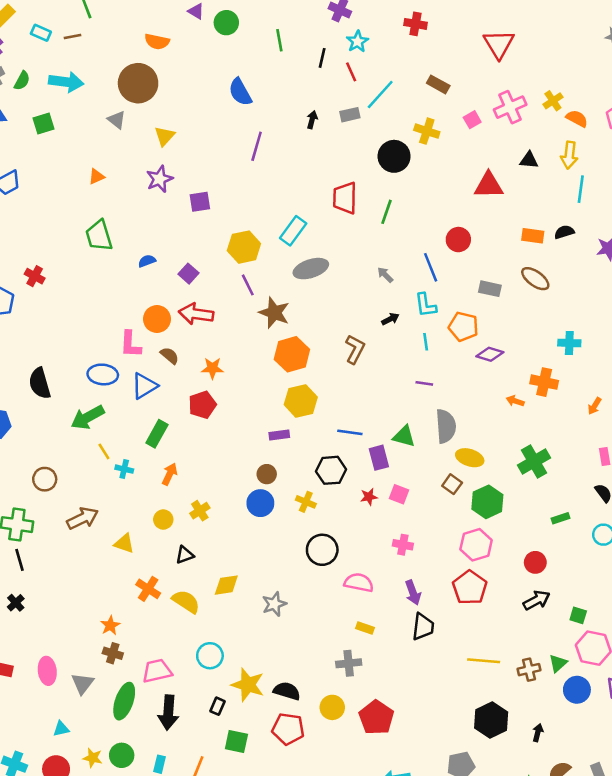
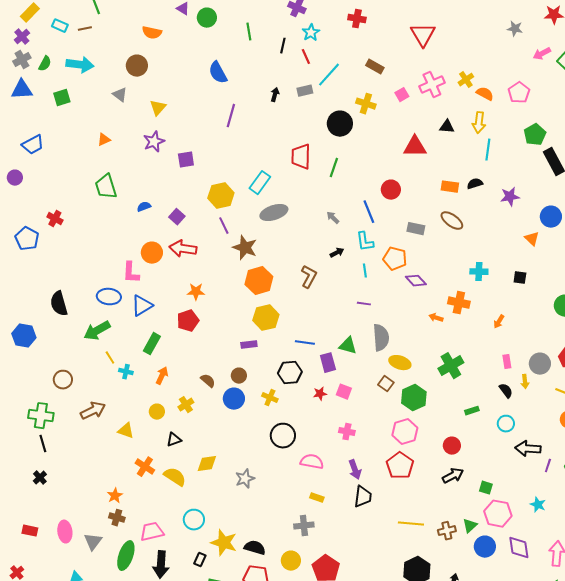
brown circle: (138, 83) -> (137, 66), size x0.7
purple diamond: (490, 354) -> (416, 281), turned 30
brown semicircle: (170, 356) -> (208, 381), moved

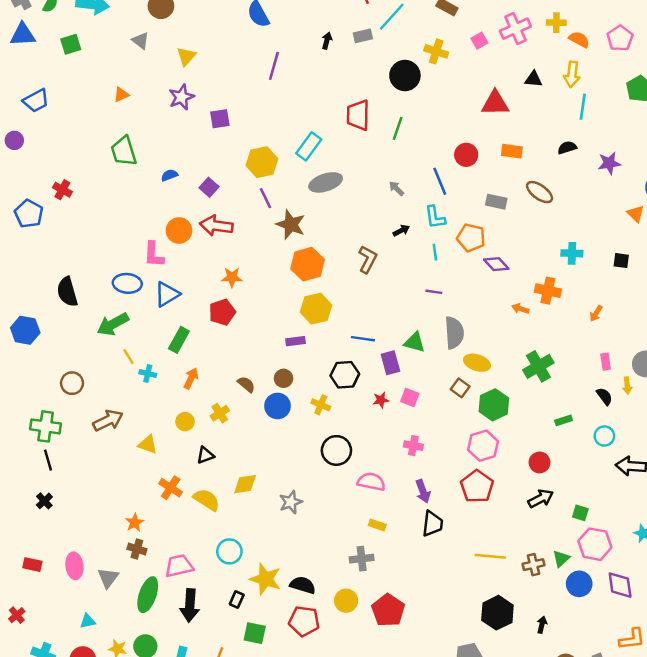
yellow cross: (466, 80) -> (556, 23), turned 35
orange rectangle: (450, 187) -> (512, 151), moved

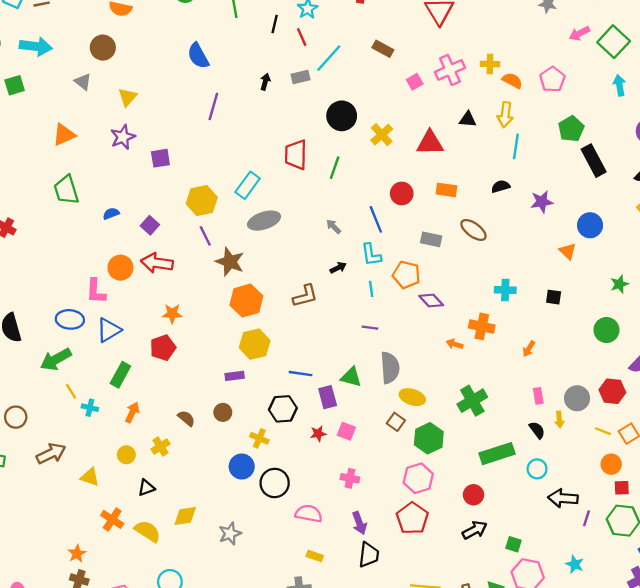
yellow cross: (436, 51) -> (382, 135), moved, turned 30
orange triangle: (121, 95) -> (64, 135), size x1.5
brown L-shape: (368, 259) -> (305, 296), turned 48
blue circle: (278, 406) -> (242, 467), moved
green rectangle: (564, 420) -> (497, 454), size x2.0

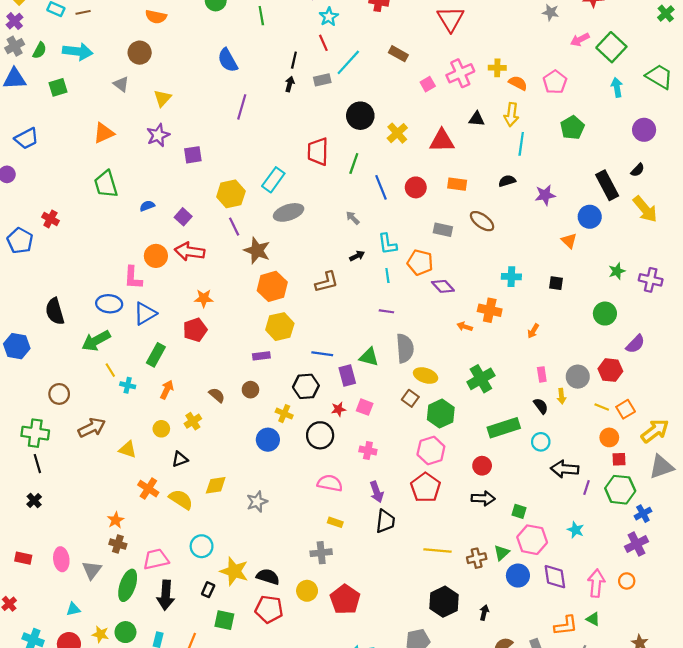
black line: (275, 24) -> (294, 60), moved
black rectangle: (594, 161) -> (607, 185), moved
blue line: (376, 219) -> (381, 187), moved
black circle: (275, 483) -> (320, 435), moved
black arrow: (475, 530) -> (483, 498), turned 30

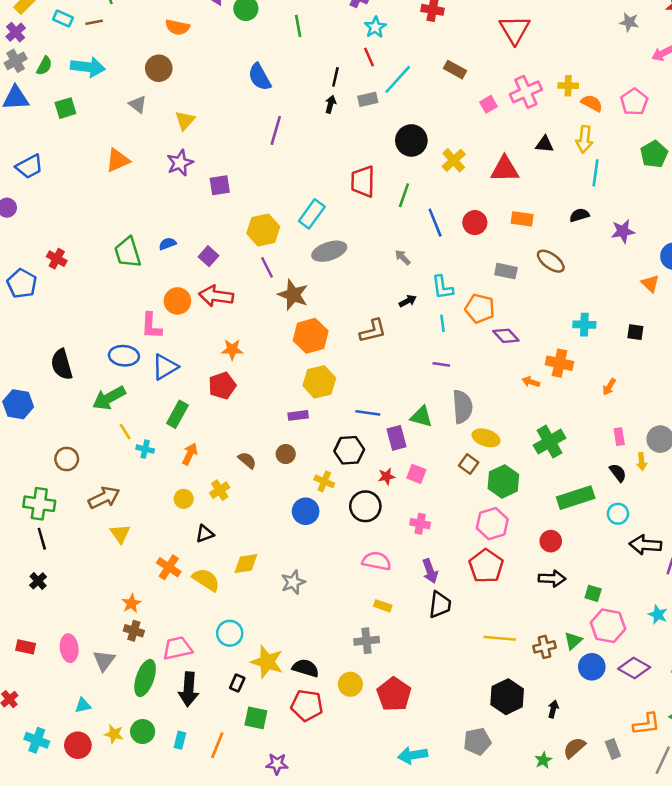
green trapezoid: (106, 184) -> (128, 252), moved
yellow triangle: (128, 449) -> (120, 534), moved, turned 36
purple diamond: (555, 577) -> (634, 668), turned -52

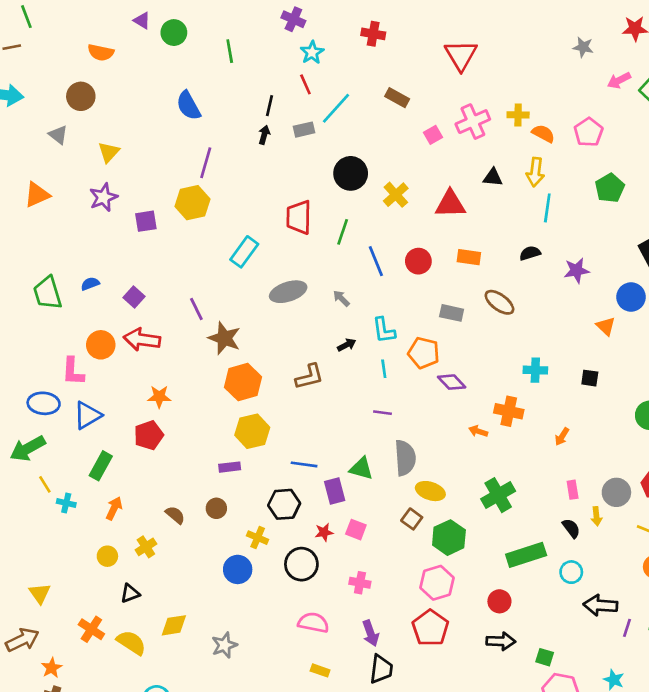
yellow hexagon: (263, 230) -> (192, 203), moved
gray ellipse: (329, 251) -> (288, 292), moved
brown arrow: (104, 498) -> (22, 640), moved

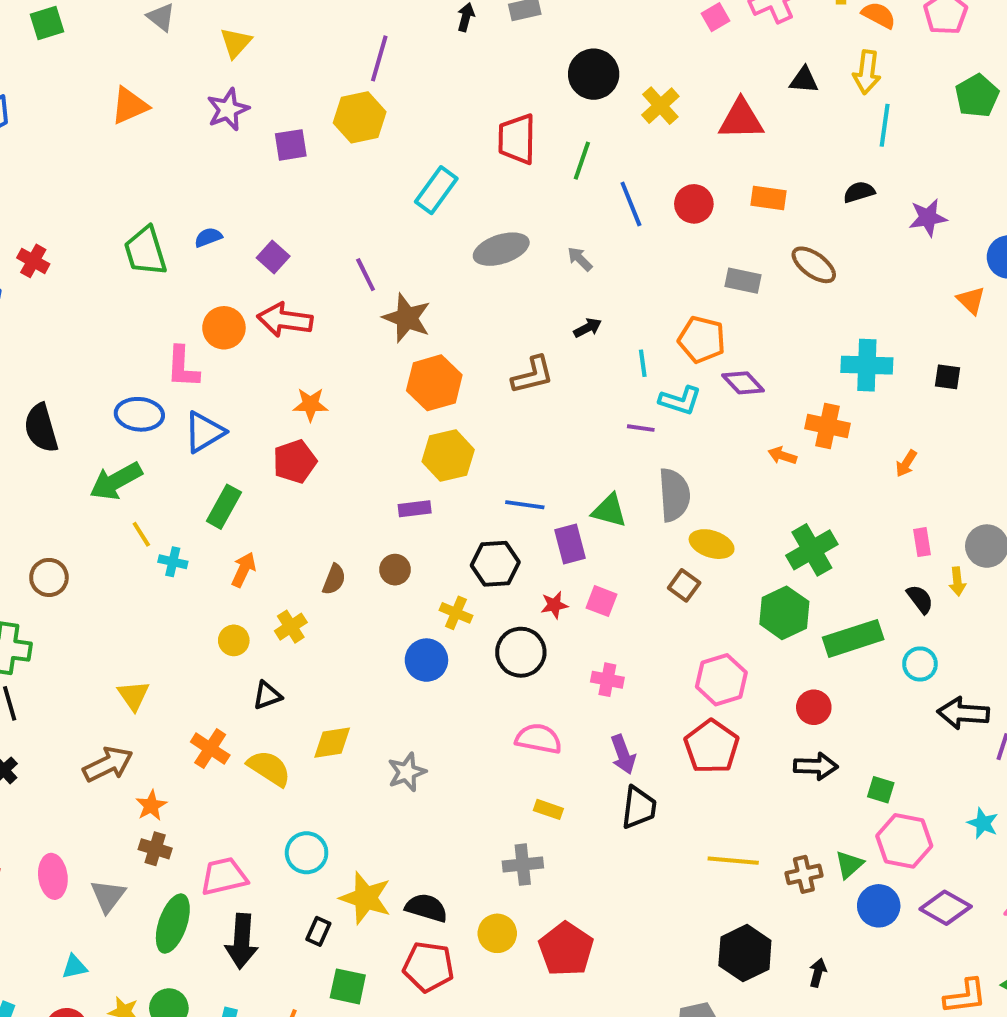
cyan L-shape: (384, 330) -> (680, 401), moved, turned -64
cyan cross: (535, 370) -> (867, 365), size x1.4
brown semicircle: (175, 515) -> (334, 579), turned 72
green hexagon: (449, 538) -> (784, 613), moved

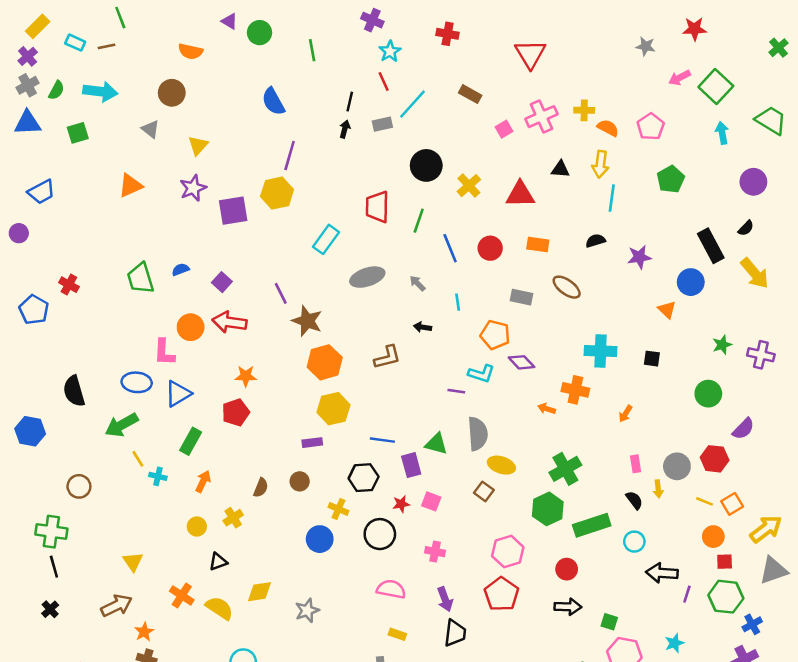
purple square: (291, 145) -> (233, 211), size x1.4
black arrow: (588, 328) -> (422, 327), turned -144
cyan line: (643, 363) -> (458, 302), moved
cyan star: (983, 823) -> (674, 643), turned 30

